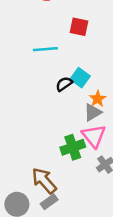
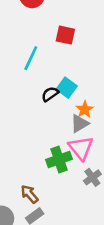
cyan line: (45, 49) -> (31, 58), turned -60
brown arrow: (44, 181) -> (29, 194), size x0.7

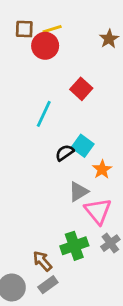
red square: (65, 35) -> (81, 89), turned 30
gray triangle: (80, 124) -> (78, 192), moved
green cross: (59, 159) -> (74, 246), moved

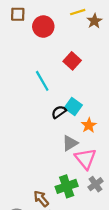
brown square: (24, 29) -> (18, 14), moved
yellow line: (52, 29) -> (78, 12), moved
cyan line: (44, 114) -> (42, 81), turned -55

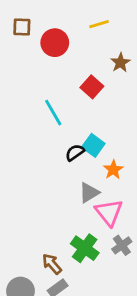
brown star: (94, 21) -> (120, 63), moved
green cross: (67, 186) -> (85, 248), turned -35

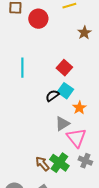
red square: (92, 87) -> (64, 68), moved
cyan line: (53, 113) -> (22, 68), moved, turned 30
gray cross: (122, 245) -> (85, 161), turned -32
brown arrow: (52, 264) -> (42, 164), moved

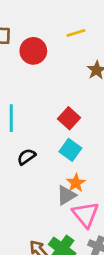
black semicircle: (52, 96) -> (26, 157), moved
orange star: (79, 108) -> (76, 183), moved

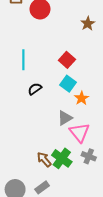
orange star: (76, 183) -> (81, 98), moved

